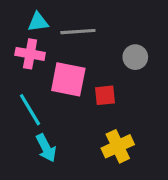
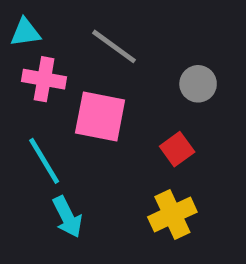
cyan triangle: (38, 22) -> (25, 32), moved
gray line: (78, 32) -> (114, 46), turned 40
red square: (105, 95) -> (177, 149), moved, turned -30

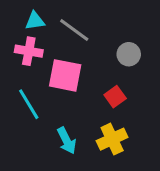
cyan triangle: (25, 32) -> (35, 21), moved
cyan arrow: (67, 217) -> (67, 141), moved

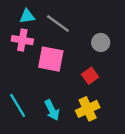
cyan line: (29, 104) -> (18, 105), moved

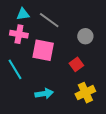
cyan line: (18, 105) -> (15, 69), moved
yellow cross: (88, 109) -> (85, 93), moved
cyan arrow: (52, 110) -> (44, 94), turned -72

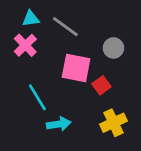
pink cross: (19, 34) -> (25, 45), turned 36
pink square: (43, 50) -> (76, 68), moved
cyan line: (15, 69) -> (37, 97), moved

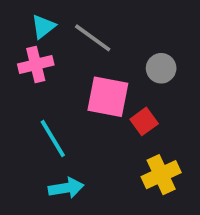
cyan triangle: (31, 19) -> (43, 26), turned -30
pink cross: (25, 45) -> (36, 64), turned 30
cyan arrow: (59, 124) -> (66, 188), moved

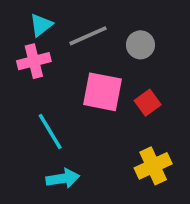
gray line: (93, 38) -> (88, 36), turned -60
gray circle: (161, 68) -> (140, 45), moved
red square: (144, 121) -> (148, 103), moved

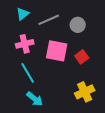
pink cross: (34, 61) -> (25, 44), moved
cyan arrow: (63, 178) -> (35, 99), turned 48

